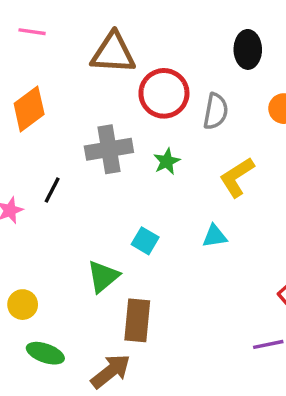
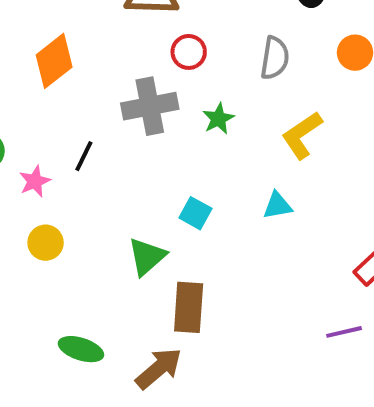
red circle: (164, 93) -> (189, 52), moved, size x0.6
yellow circle: (23, 305) -> (46, 243), moved

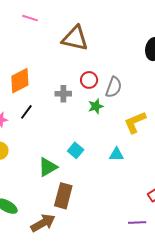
red circle: (189, 52) -> (89, 80), moved
gray semicircle: (275, 58) -> (114, 87), moved
orange diamond: (54, 61) -> (20, 81), moved
gray cross: (150, 106) -> (63, 94), size x0.6

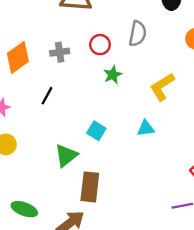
gray semicircle: (114, 87) -> (138, 34), moved
gray cross: (63, 94) -> (60, 52), moved
black line: (26, 112) -> (47, 96), moved

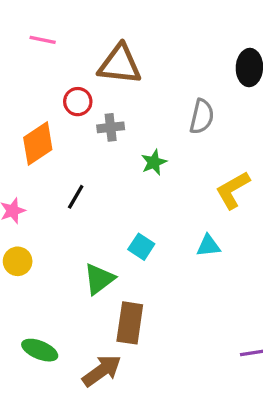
red circle: (100, 45) -> (78, 102), moved
gray cross: (60, 52) -> (111, 127), moved
green star: (113, 75) -> (154, 162), moved

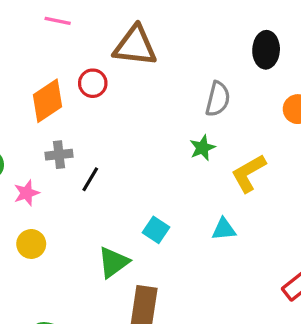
gray cross: (111, 127) -> (59, 155), moved
orange diamond: (38, 144) -> (48, 101), moved
green star: (154, 162) -> (202, 148), moved

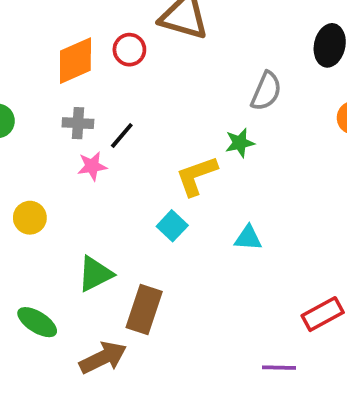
yellow L-shape: (249, 173) -> (197, 176), moved
black line: (90, 179) -> (122, 135), moved
pink star: (27, 193) -> (92, 166), moved
green triangle: (113, 262) -> (95, 274), moved

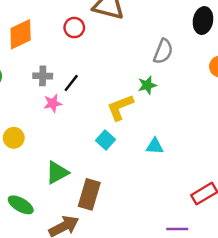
orange diamond: (75, 61) -> (21, 34), moved

